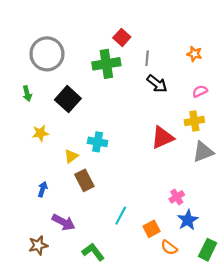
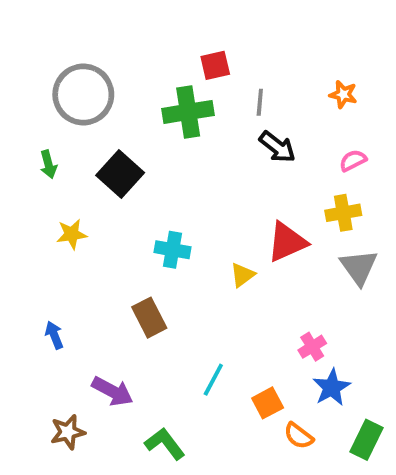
red square: (122, 37) -> (215, 65), turned 35
gray triangle: (203, 152) -> (359, 267), turned -45
yellow triangle: (71, 156) -> (242, 275), moved
blue arrow: (43, 189) -> (54, 335), moved, turned -40

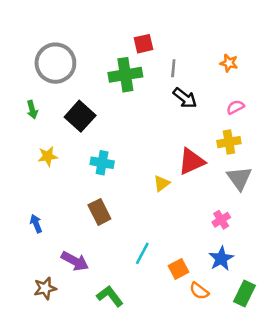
cyan cross: (173, 250) -> (102, 163), moved
pink cross: (312, 347) -> (221, 220), moved

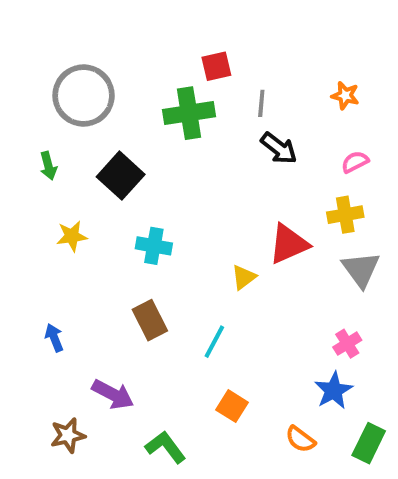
pink cross: (221, 220) -> (347, 344), moved
cyan line: (142, 253) -> (214, 342), moved
orange square: (178, 269) -> (232, 406), moved, turned -30

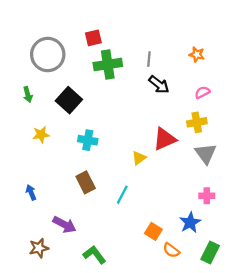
red square: (216, 66) -> (93, 38), moved
pink cross: (347, 344) -> (207, 196), moved, turned 32
orange square: (232, 406) -> (153, 231), moved

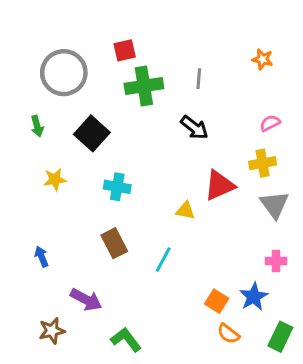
orange star: (197, 55) -> (263, 59), moved
black arrow: (159, 85) -> (194, 128), moved
yellow triangle: (139, 158) -> (185, 211), turned 48
orange square: (153, 231) -> (217, 301), moved

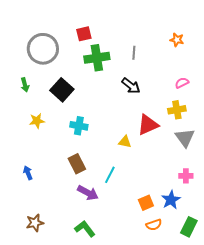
purple arrow: (86, 300) -> (88, 193), moved
orange square: (217, 301) -> (146, 203), turned 35
orange semicircle: (228, 334) -> (154, 225), turned -56

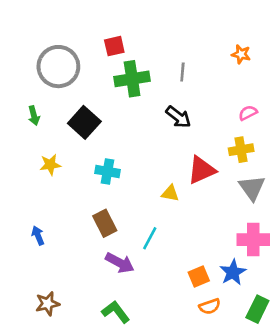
pink cross: (186, 176) -> (253, 240), size x1.6

